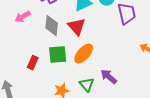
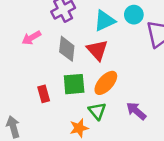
red rectangle: (33, 63) -> (44, 94), turned -40
green triangle: (87, 85) -> (97, 111), moved

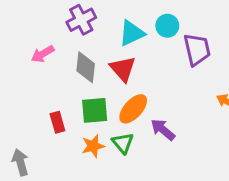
purple arrow: (136, 111) -> (163, 130), moved
orange star: (79, 128) -> (93, 146), moved

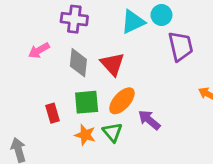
purple cross: (81, 20) -> (74, 19), turned 35
cyan circle: (167, 26) -> (161, 15), moved
cyan triangle: (132, 33) -> (133, 22), moved
orange star: (93, 146) -> (85, 135), turned 30

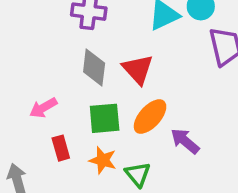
pink arrow: (39, 50) -> (43, 108), moved
red rectangle: (52, 113) -> (61, 148), moved
green triangle: (112, 132) -> (138, 174), moved

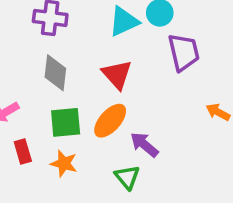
red triangle: (138, 69) -> (117, 74), moved
green triangle: (138, 174) -> (127, 177), moved

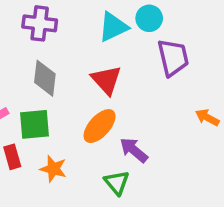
green square: (66, 122) -> (35, 124), moved

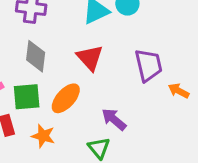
purple trapezoid: (173, 58) -> (149, 65), moved
orange ellipse: (100, 126) -> (66, 98), moved

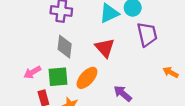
purple trapezoid: (149, 65) -> (147, 34), moved

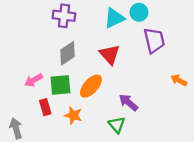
gray diamond: (65, 47) -> (67, 53), turned 50

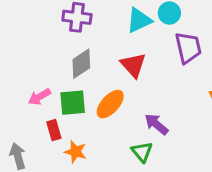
orange star: (73, 115) -> (76, 152), moved

